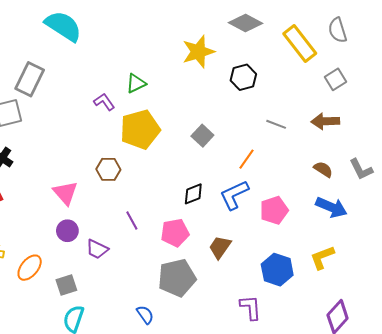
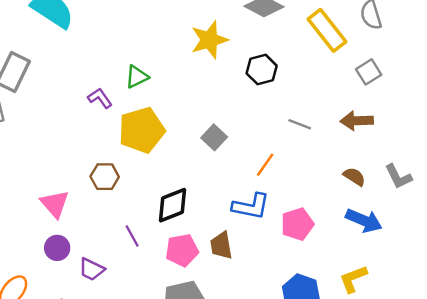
black diamond: (193, 194) -> (172, 205), moved, size x1.4
blue L-shape: (234, 195) -> (251, 206), turned -144
brown trapezoid: (220, 247) -> (221, 246), moved, turned -45

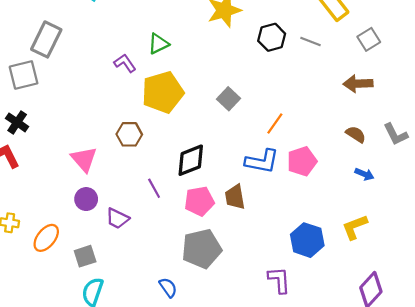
gray line: (300, 124) -> (310, 42), moved
blue arrow: (364, 221) -> (364, 174), size x0.6
pink pentagon: (297, 224) -> (302, 161), moved

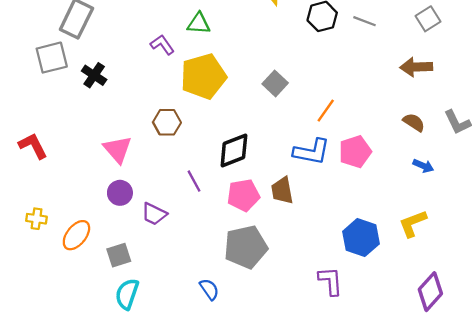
green triangle: (158, 44) -> (199, 24), turned 30
black cross: (17, 122) -> (94, 75), moved

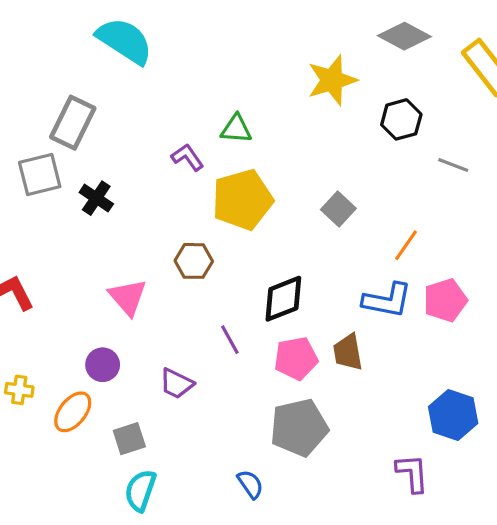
gray line: (365, 21) -> (453, 165), moved
purple circle: (120, 193) -> (103, 365), moved

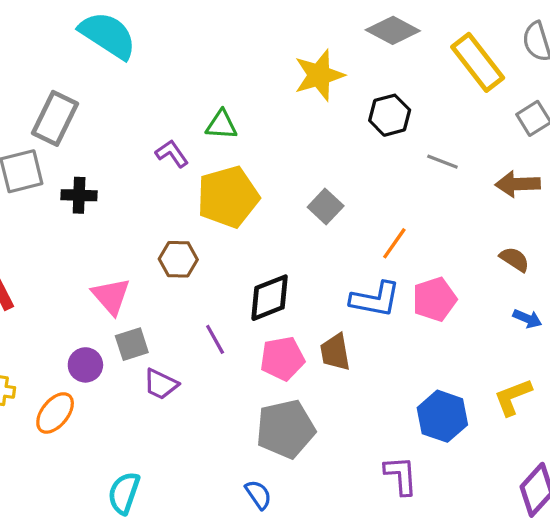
black cross: (96, 198) -> (79, 195), turned -32
gray square: (129, 439) -> (132, 344), moved
blue semicircle: (250, 484) -> (258, 495), moved

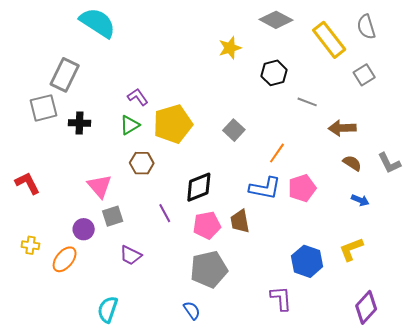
yellow star: (319, 75) -> (230, 48), size x0.7
green triangle: (222, 125) -> (130, 125), moved, turned -35
brown arrow: (518, 184) -> (342, 128), moved
purple trapezoid: (161, 384) -> (131, 255), moved

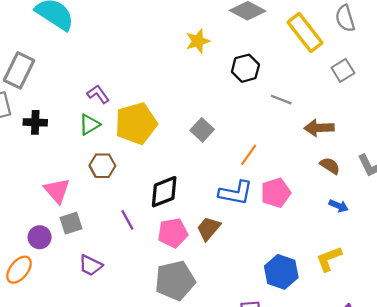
brown trapezoid: (240, 221) -> (209, 229), turned 50

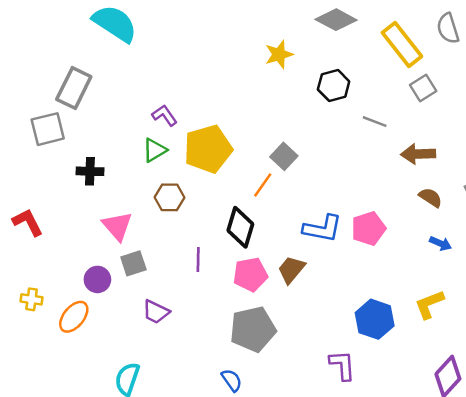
gray square: (343, 70) -> (423, 88), moved
black cross: (35, 122) -> (90, 171), moved
orange line: (249, 155) -> (263, 185), moved
black diamond: (164, 192) -> (240, 227), turned -52
purple line: (127, 220) -> (198, 260), turned 30

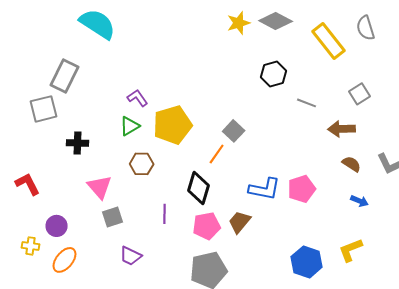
yellow star: (279, 54) -> (239, 23), moved
gray square: (423, 88) -> (360, 94), moved
purple circle: (97, 279) -> (57, 226), moved

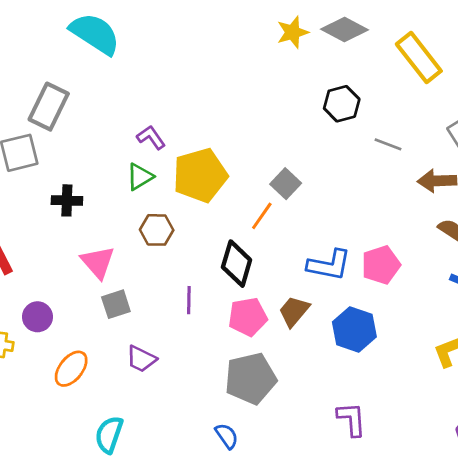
orange ellipse: (65, 260) -> (71, 369), moved
blue hexagon: (307, 262) -> (354, 329), moved

